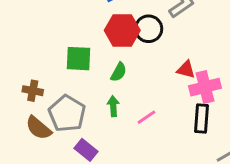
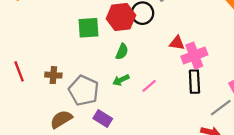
green square: (79, 59) -> (88, 28), moved
green arrow: (113, 106) -> (121, 80), turned -105
brown semicircle: (39, 128) -> (61, 119), moved, turned 115

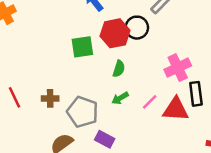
red triangle: (177, 43) -> (176, 109), moved, size x1.6
pink cross: (194, 56) -> (178, 68), moved

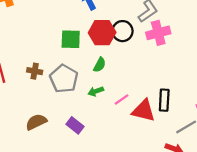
pink cross: (178, 68) -> (158, 33), moved
brown cross: (50, 98) -> (35, 71), moved
gray pentagon: (83, 112) -> (64, 79), moved

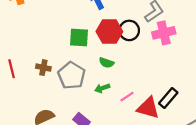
green semicircle: (100, 65) -> (106, 63), turned 80
black rectangle: (164, 100) -> (168, 98), turned 36

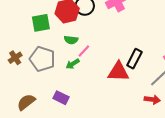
brown cross: (43, 68) -> (15, 58), turned -32
pink line: (127, 97) -> (84, 51), moved

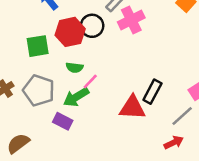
green arrow: (73, 64) -> (76, 97), size x1.5
purple rectangle: (61, 98) -> (63, 121), moved
red arrow: (152, 99) -> (174, 142), turned -35

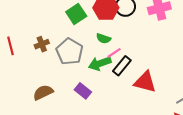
green square: (38, 46) -> (76, 14), turned -36
black rectangle: (152, 92) -> (122, 66), moved
purple rectangle: (63, 121) -> (83, 91), moved

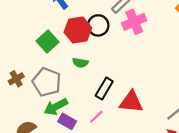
pink line: (114, 53) -> (96, 117), moved
green arrow: (100, 64) -> (56, 107), moved

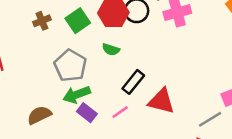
brown cross: (16, 79) -> (42, 21), moved

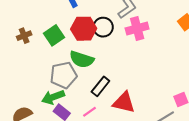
green semicircle: (111, 49) -> (82, 59), size x1.6
gray pentagon: (70, 66) -> (64, 75), moved, turned 30

